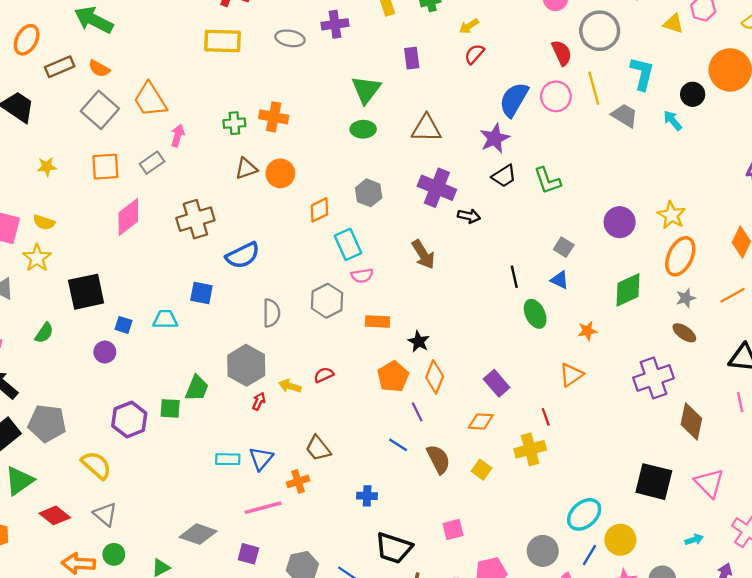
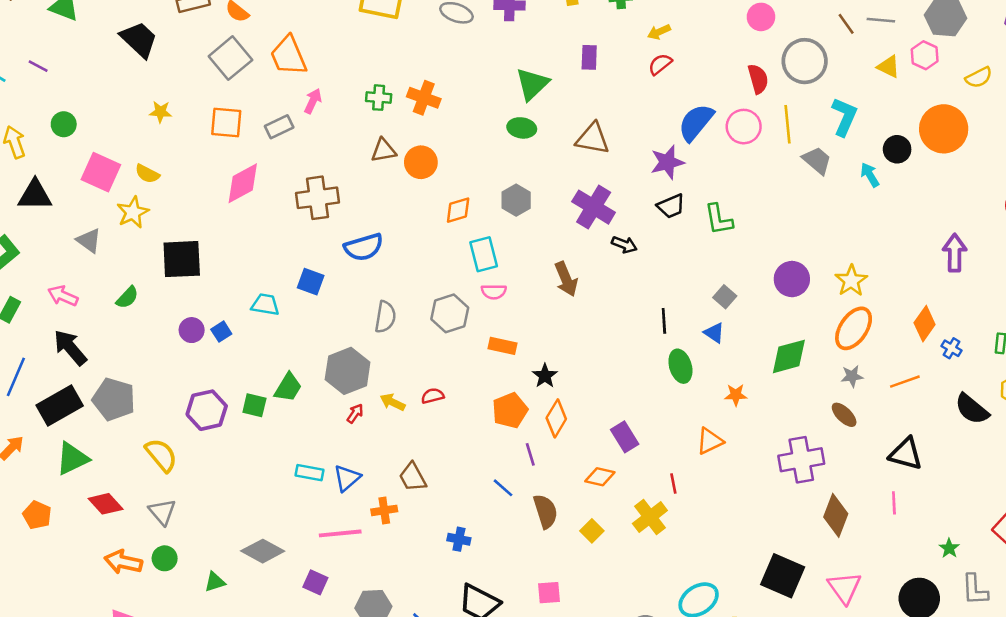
blue square: (124, 325) -> (221, 332), moved, turned 30
yellow cross: (530, 449) -> (650, 517), turned -32

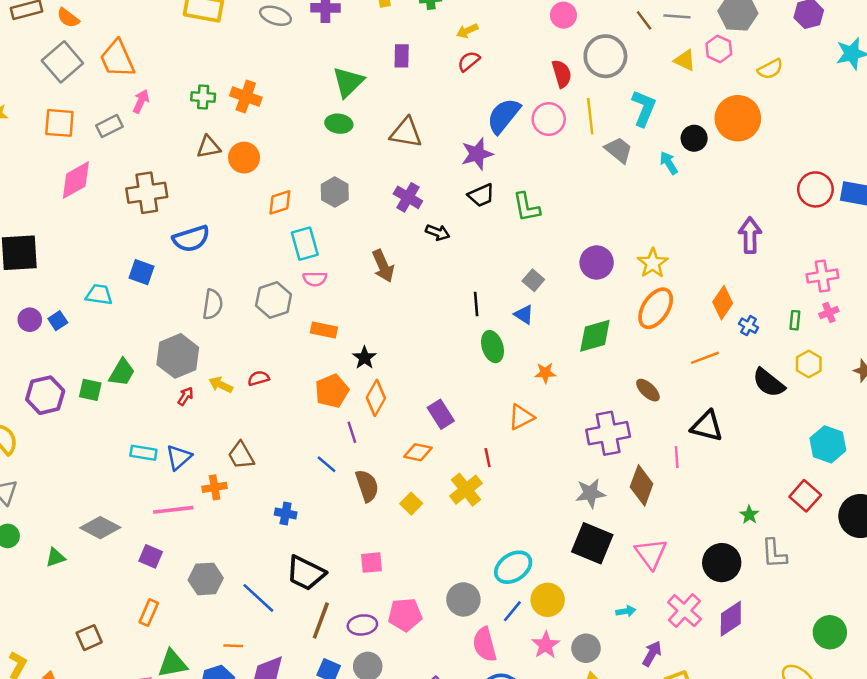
purple cross: (594, 207) -> (408, 197), size x0.7
gray star: (852, 376) -> (590, 493), moved, size x1.4
pink line: (894, 503) -> (677, 457), moved

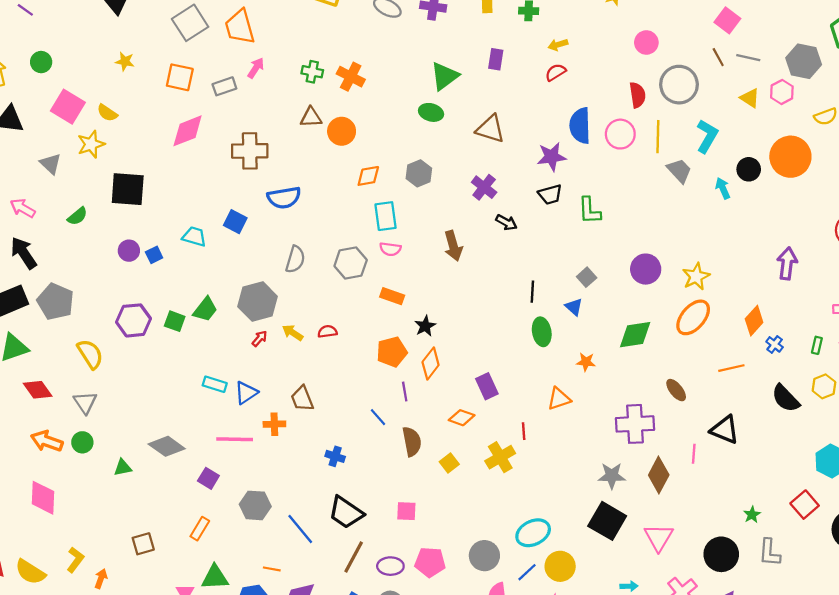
blue semicircle: (504, 116) -> (580, 126), turned -48

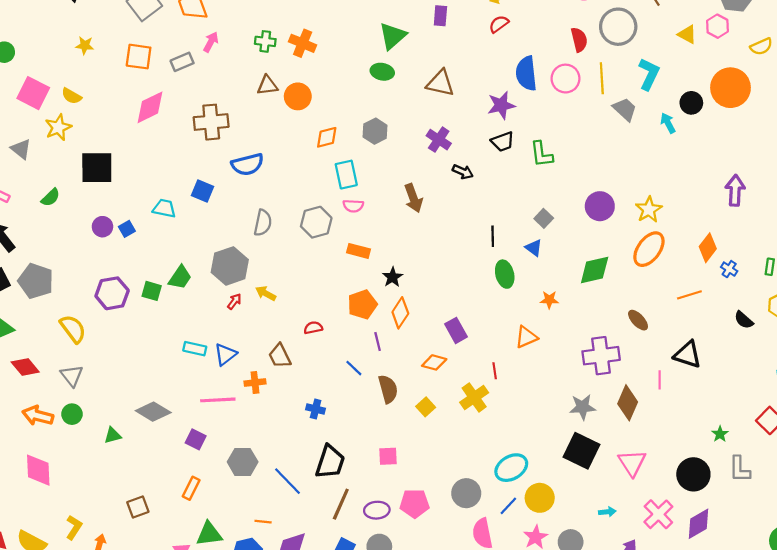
red semicircle: (327, 332) -> (313, 328), moved
black semicircle: (786, 398) -> (744, 320), size x0.7
black trapezoid: (346, 512) -> (330, 462), turned -102

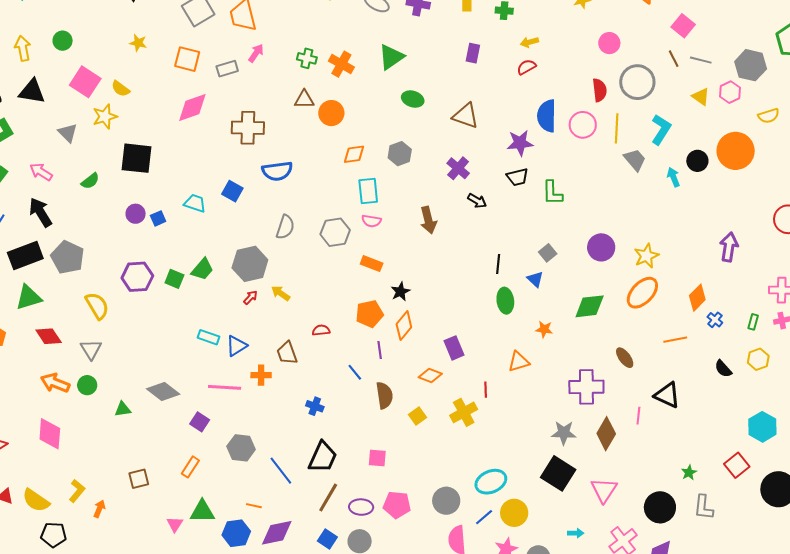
green triangle: (393, 36) -> (391, 57), moved

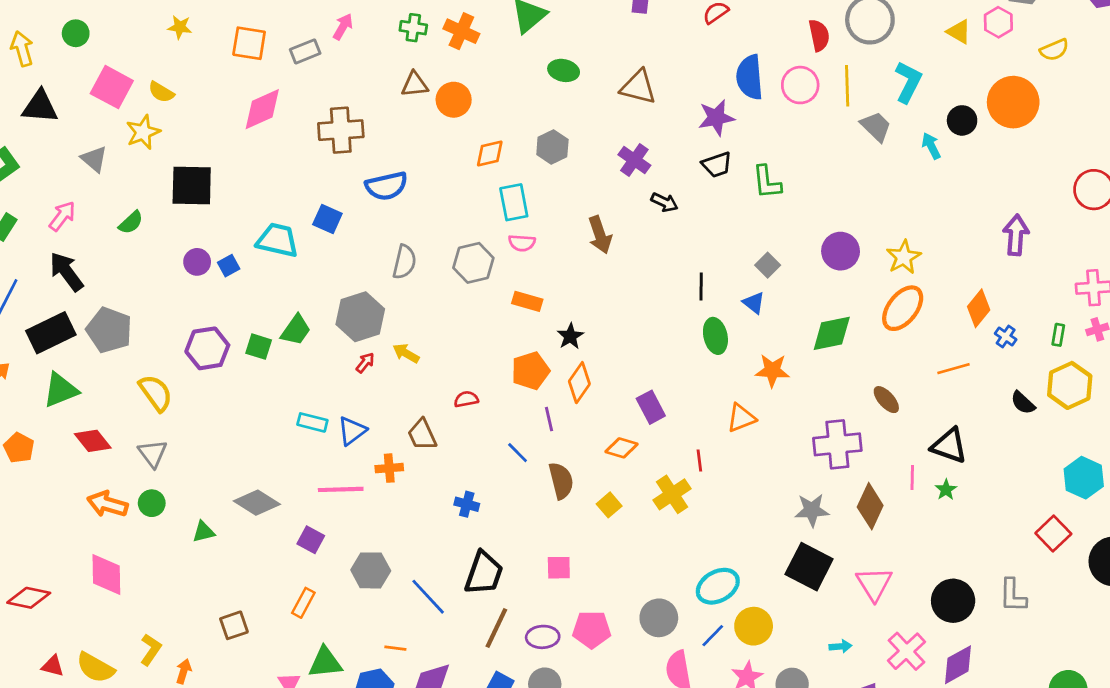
pink arrow: (41, 172) -> (62, 216), turned 100
cyan trapezoid: (195, 203) -> (277, 240), size x1.4
orange star: (544, 329) -> (772, 370), size x1.4
yellow hexagon: (758, 359) -> (1070, 385), size x1.5
green star: (689, 473) -> (946, 490), moved

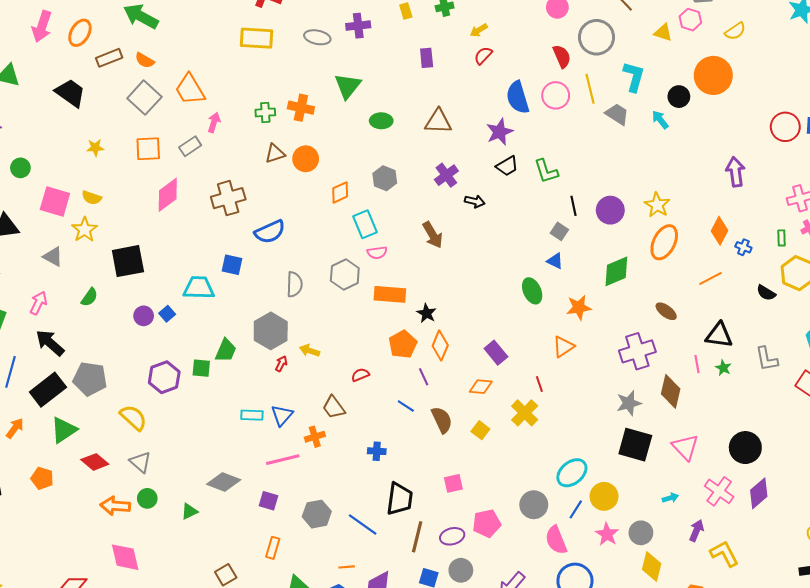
purple cross: (634, 160) -> (446, 175), turned 30
black line: (701, 286) -> (574, 206), moved
orange rectangle: (527, 301) -> (390, 294), size x1.4
gray L-shape: (1013, 595) -> (767, 359), moved

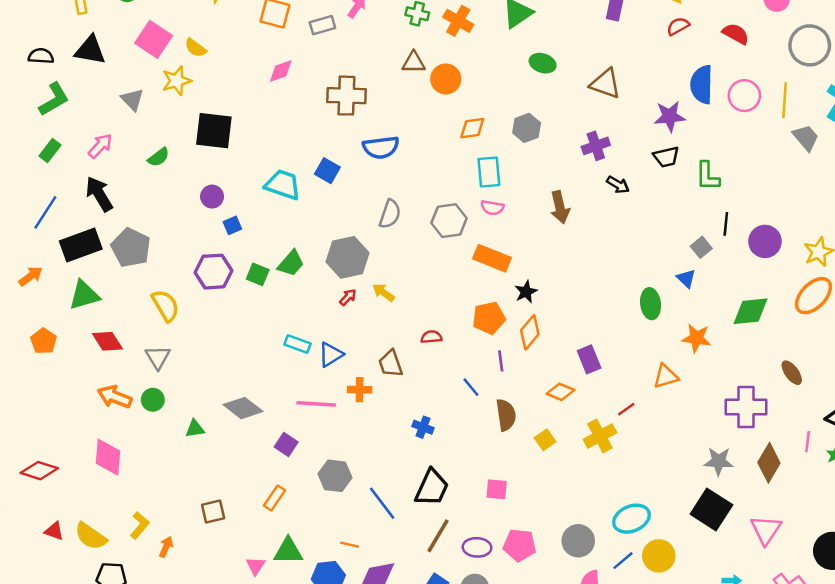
red semicircle: (562, 56) -> (736, 34), moved, turned -55
pink diamond: (168, 195) -> (281, 71), size x0.7
blue square: (167, 314) -> (232, 225), moved
red line: (539, 384) -> (626, 409), turned 56

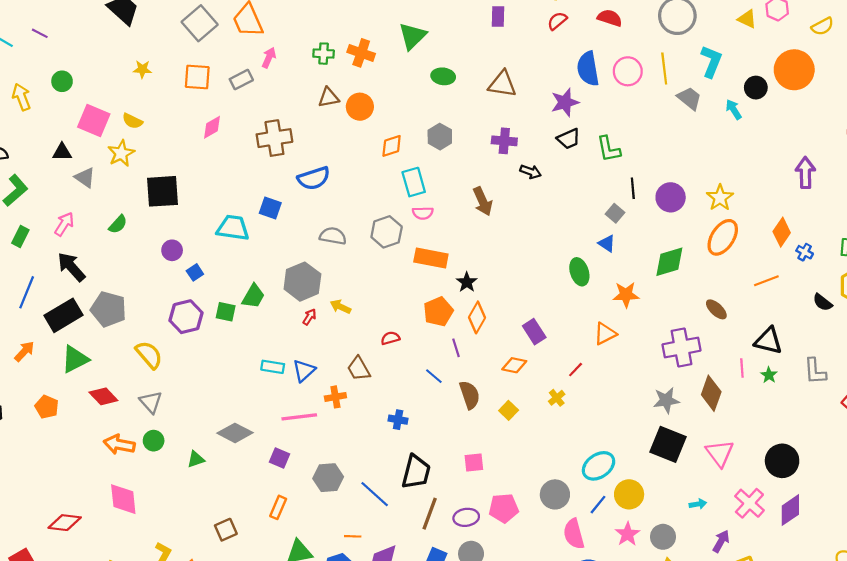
black triangle: (90, 50) -> (62, 152), moved, size x0.7
purple cross: (596, 146) -> (504, 141), turned 35
gray semicircle: (390, 214) -> (333, 236), turned -88
yellow cross: (600, 436) -> (557, 398), size x0.6

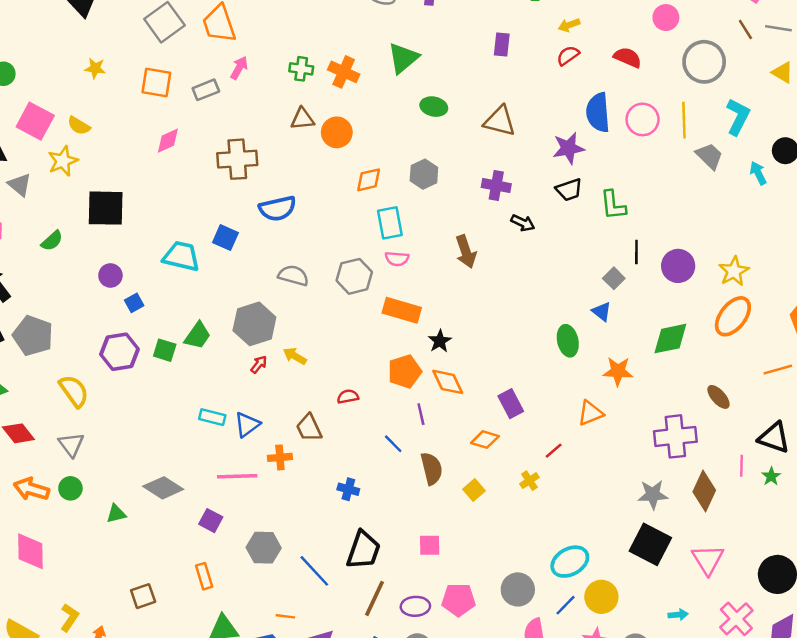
orange diamond: (477, 317) -> (448, 382), turned -60
orange rectangle: (278, 507) -> (204, 576), turned -45

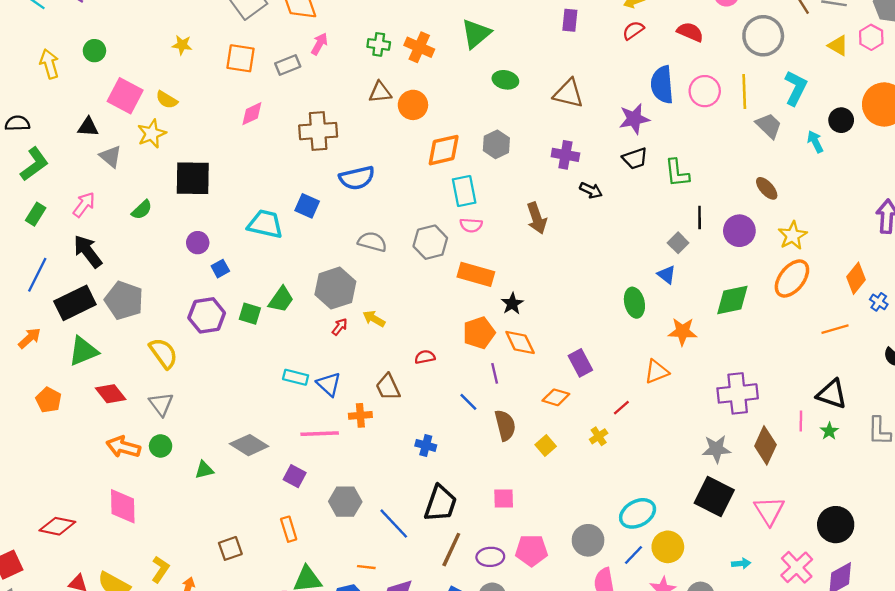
orange diamond: (369, 180) -> (444, 150), size x1.4
brown ellipse: (718, 397) -> (767, 188), moved
blue triangle: (247, 425) -> (329, 384), turned -40

